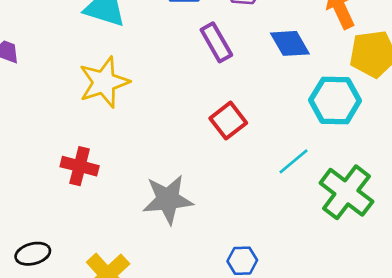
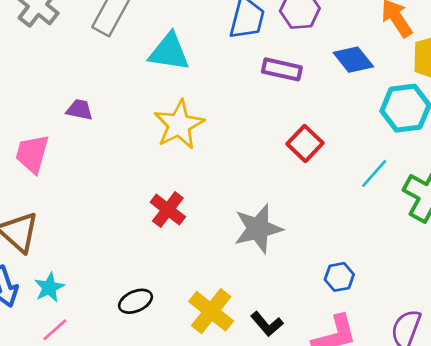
purple rectangle: (216, 42) -> (282, 69), turned -39
red cross: (80, 166) -> (168, 210), turned 32

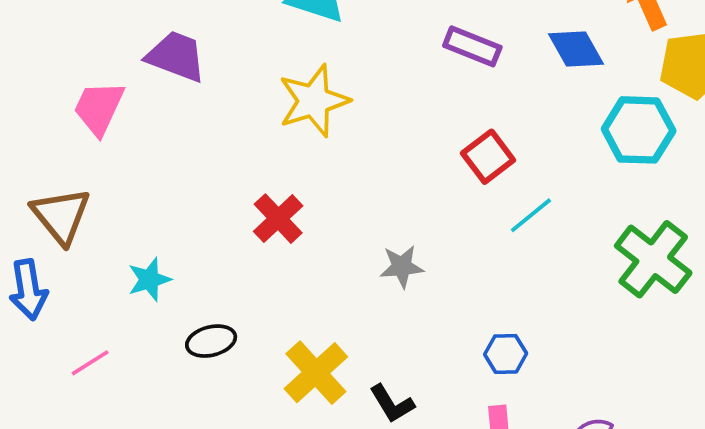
purple trapezoid: (80, 110) -> (176, 56), size x1.6
cyan line: (374, 173) -> (531, 215), moved
gray star: (258, 229) -> (402, 267), size x0.6
cyan star: (49, 287) -> (149, 279), moved

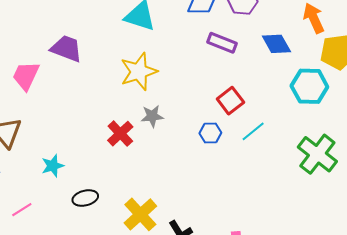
gray star: (402, 267) -> (152, 116), moved
blue hexagon: (506, 354) -> (210, 133), moved

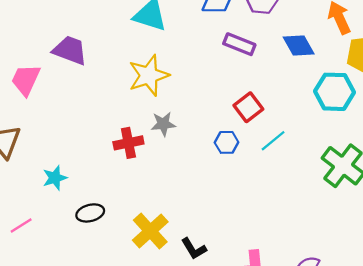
red cross: (120, 134) -> (128, 143), turned 32

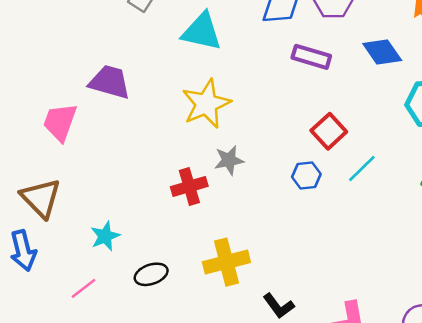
pink line: (21, 226) -> (84, 288), moved
yellow cross: (150, 231) -> (226, 262), moved, turned 33

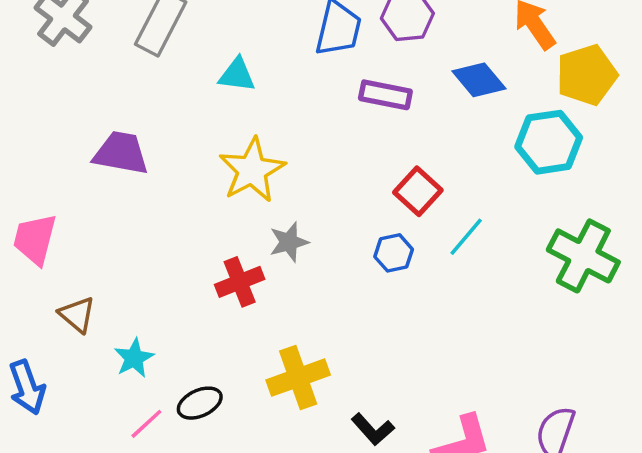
cyan triangle: (202, 32) -> (237, 75), size x0.7
pink trapezoid: (60, 122) -> (35, 239), moved
brown triangle: (41, 198) -> (77, 314), moved, size x0.7
pink line: (84, 288) -> (146, 424), moved

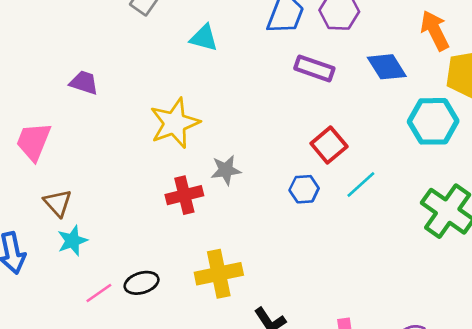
purple trapezoid: (121, 153) -> (84, 83), moved, size x0.7
yellow star: (252, 170) -> (175, 123), moved
cyan star: (134, 358) -> (72, 241), moved

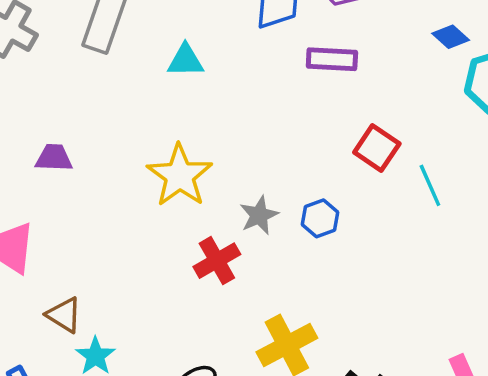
blue diamond: (387, 67) -> (451, 37), moved, size x0.7
cyan line: (361, 185) -> (430, 185), turned -56
blue hexagon: (304, 189) -> (320, 218), moved

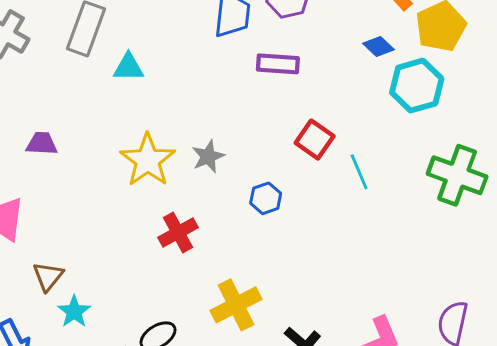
cyan triangle: (185, 61) -> (128, 67), moved
gray star: (259, 215) -> (208, 156), moved
brown triangle: (64, 315) -> (48, 276), turned 36

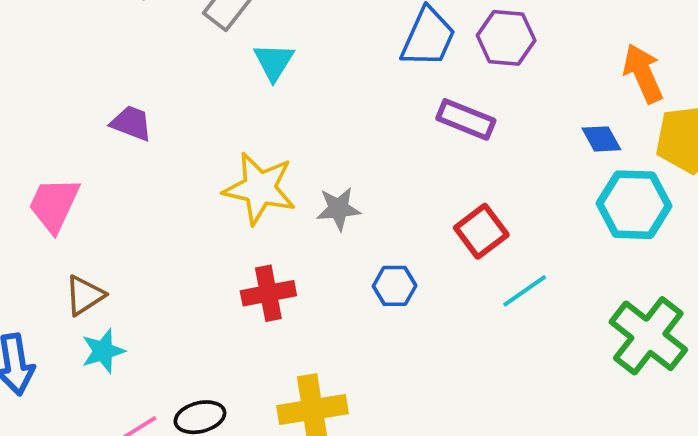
cyan triangle: (128, 67) -> (274, 62), turned 44
yellow star: (148, 160) -> (260, 188), turned 30
cyan line: (359, 172) -> (525, 291), turned 60

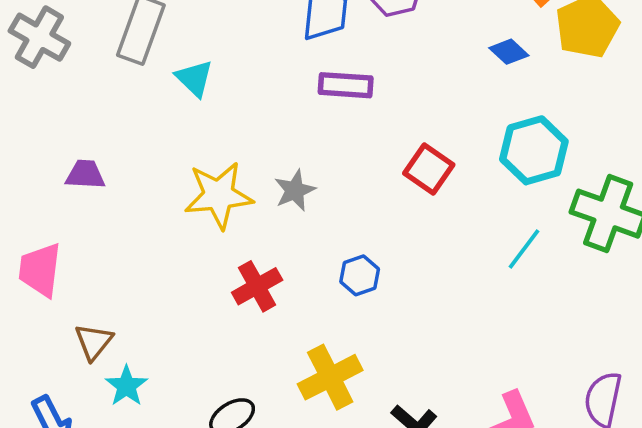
purple rectangle: (466, 119) -> (346, 85), moved
cyan hexagon: (634, 205) -> (534, 150), moved
blue hexagon: (395, 286) -> (360, 275), moved
cyan line: (525, 291) -> (524, 249), moved

